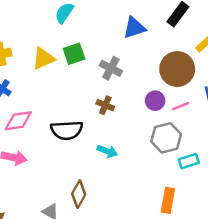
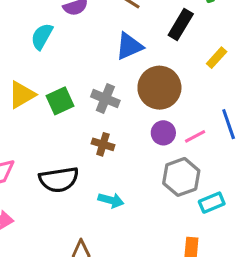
green square: (74, 54) -> (60, 101), moved
brown circle: (177, 69) -> (159, 88), moved

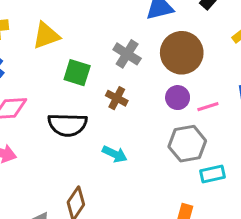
green square: (60, 101) -> (77, 73), moved, turned 32

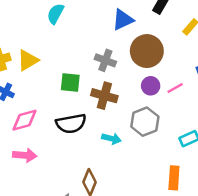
yellow triangle: (46, 36) -> (28, 60), moved
brown cross: (117, 98) -> (104, 96), size x1.5
gray hexagon: (187, 144) -> (145, 122), moved

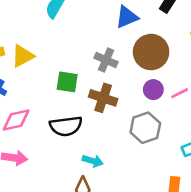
cyan arrow: (111, 139) -> (93, 161), moved

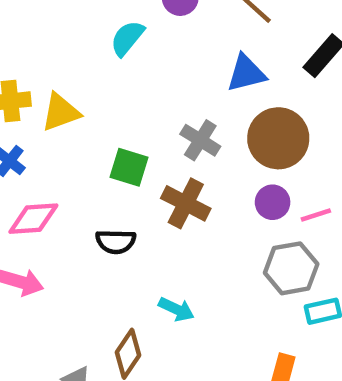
black semicircle: (66, 126) -> (116, 242), size x0.7
gray hexagon: (145, 128) -> (291, 268), moved
cyan arrow: (93, 161) -> (176, 309), moved

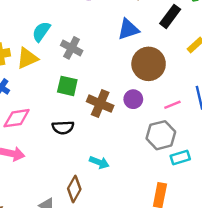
cyan semicircle: (127, 38) -> (41, 32), moved
gray cross: (200, 140) -> (72, 48), moved
purple circle: (273, 202) -> (133, 99), moved

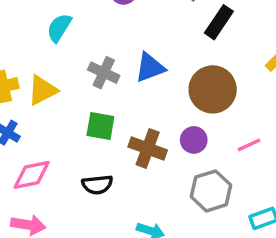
black rectangle: (170, 16) -> (219, 22), moved
blue triangle: (128, 29) -> (150, 68), moved
cyan semicircle: (41, 32) -> (59, 28), moved
gray hexagon: (161, 135) -> (211, 191), moved

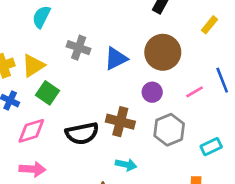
blue triangle: (150, 68) -> (116, 59), moved
green square: (100, 126) -> (48, 93), moved, turned 30
brown cross: (148, 148) -> (120, 122), moved
black semicircle: (97, 185) -> (82, 133), size x1.4

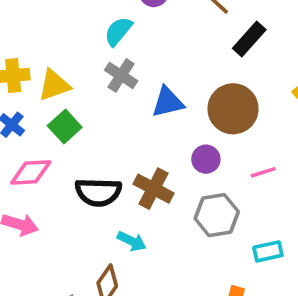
cyan semicircle: (41, 17) -> (118, 31), moved
cyan arrow: (126, 165) -> (132, 241), moved

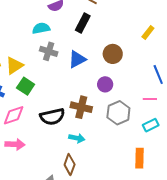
cyan semicircle: (118, 31) -> (41, 28), turned 54
black rectangle: (249, 39) -> (83, 23), moved
brown circle: (233, 109) -> (113, 54), size x0.7
pink line: (263, 172) -> (150, 99), moved, turned 32

